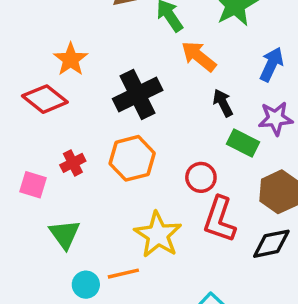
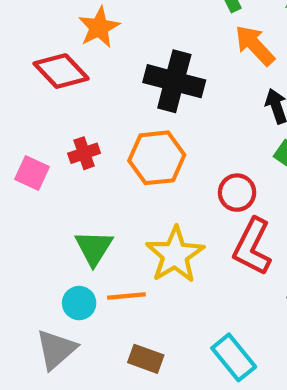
black cross: (138, 94) -> (174, 81), turned 33
green triangle: (65, 234) -> (94, 248), moved

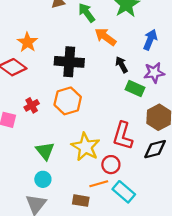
red circle: (237, 193) -> (111, 165), moved
orange line: (126, 296) -> (99, 184), moved

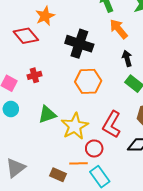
orange hexagon: (68, 101) -> (88, 81), moved
green triangle: (45, 151) -> (47, 114), moved, turned 36
cyan circle: (43, 179) -> (11, 109), moved

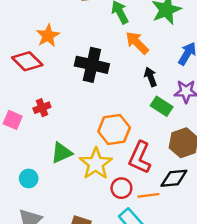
orange hexagon: (88, 81) -> (114, 130), moved
cyan circle: (11, 109) -> (29, 178), moved
orange line: (78, 163) -> (148, 195), moved

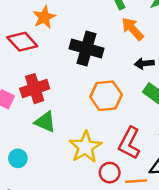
black arrow: (151, 77) -> (144, 63), turned -78
red cross: (42, 108) -> (35, 89), size x1.6
orange hexagon: (114, 130) -> (106, 96), moved
green triangle: (62, 153) -> (45, 122), moved, turned 45

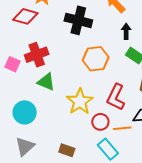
red diamond: (22, 42) -> (25, 16), turned -30
black arrow: (144, 63) -> (126, 31), turned 98
cyan circle: (18, 158) -> (25, 112), size x1.5

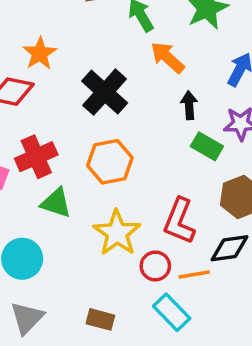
black cross: (78, 20) -> (105, 92), turned 32
orange hexagon: (96, 59) -> (110, 162), moved

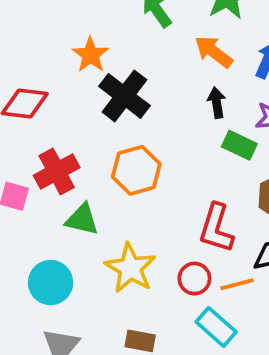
orange star: (40, 53) -> (91, 55), moved
orange arrow: (167, 57) -> (214, 52), moved
yellow star: (117, 233) -> (130, 268), moved

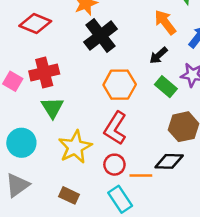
black arrow: (217, 103) -> (158, 55), turned -138
orange hexagon: (136, 170) -> (120, 85), moved
green triangle: (82, 219) -> (52, 108), turned 30
red L-shape: (216, 228) -> (115, 128), moved

